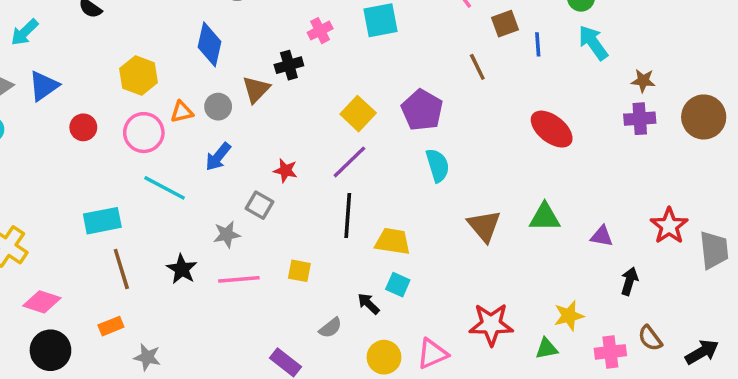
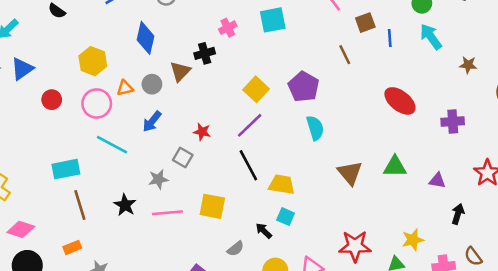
purple cross: (640, 119) -> (453, 121), moved
black line: (348, 215) -> (248, 165), turned -32
yellow square: (299, 271) -> (212, 206), size x1.5

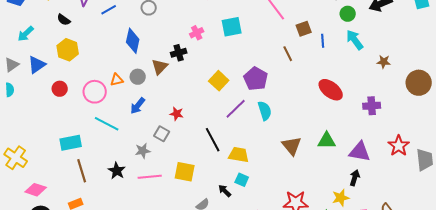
yellow hexagon: (93, 61) -> (68, 50), moved
purple line: (250, 125) -> (236, 109), moved
purple triangle: (437, 181) -> (360, 152), size x1.6
black arrow: (458, 214) -> (355, 178), moved

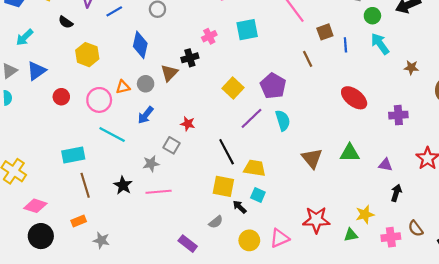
yellow hexagon: (68, 50) -> (87, 55), moved
purple triangle: (360, 152) -> (385, 165), size x0.6
yellow square: (185, 172) -> (223, 186), moved
black arrow: (355, 178) -> (396, 193), moved

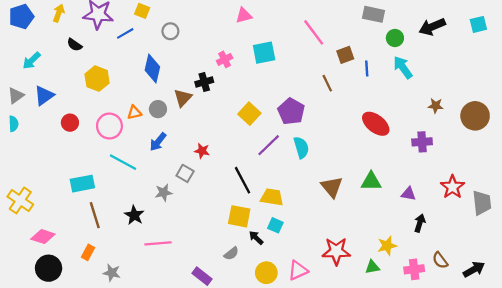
brown star: (411, 68) -> (436, 106), moved
pink line: (159, 192) -> (158, 243), moved
orange rectangle: (79, 221) -> (88, 252), turned -40

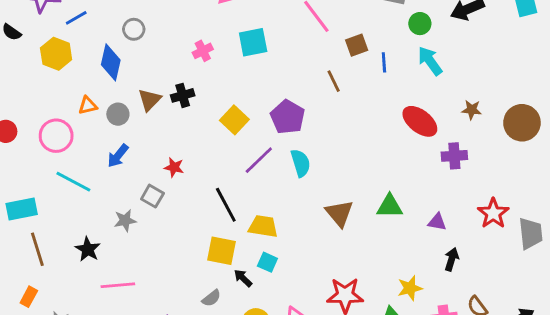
gray circle: (170, 31) -> (134, 29), moved
yellow hexagon: (97, 79) -> (56, 54), moved
black cross: (204, 82) -> (183, 95), moved
orange triangle: (134, 112) -> (88, 105), moved
red ellipse: (376, 124) -> (420, 121), moved

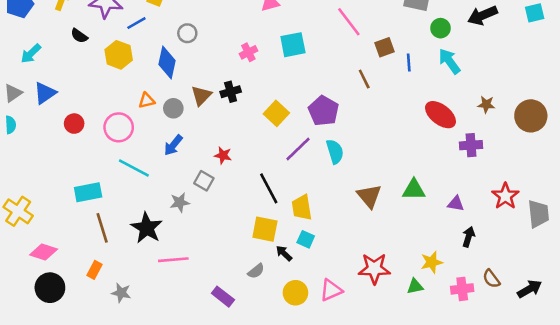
yellow trapezoid: (263, 226) -> (302, 208), turned -108
black star: (88, 249) -> (147, 228), size x1.4

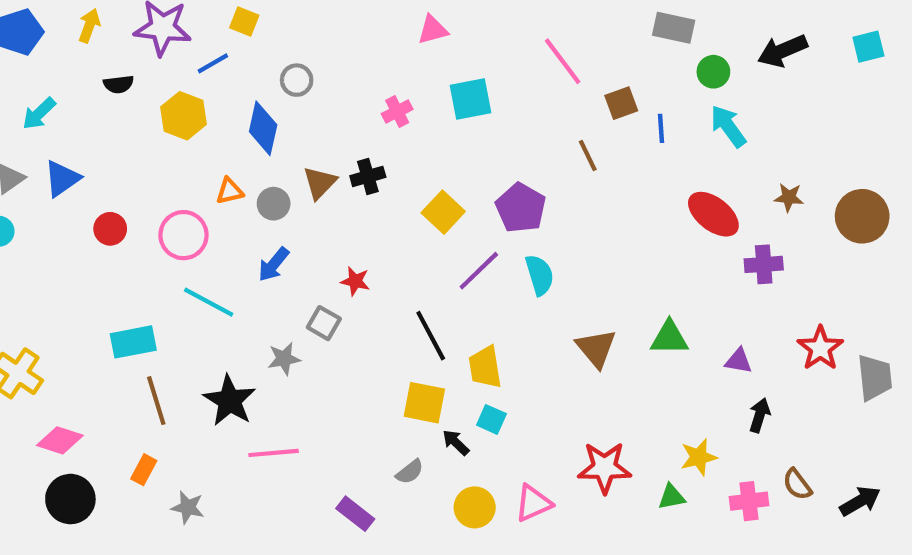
black semicircle: (79, 36) -> (119, 84), turned -42

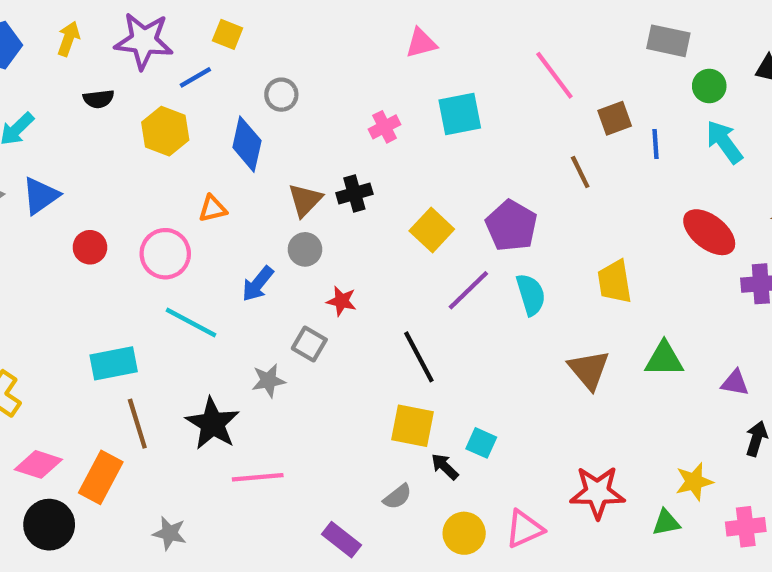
gray circle: (274, 204) -> (305, 249), moved
yellow trapezoid: (485, 367) -> (615, 282), moved
orange rectangle: (144, 470) -> (101, 477), moved, size x1.6

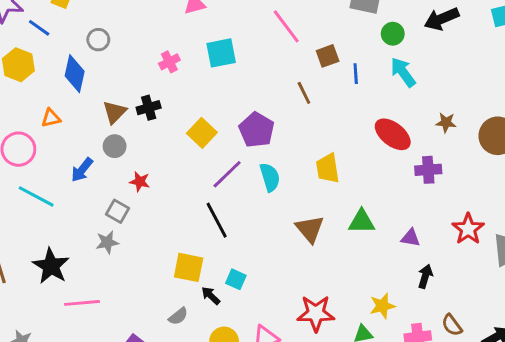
blue line: (195, 77) -> (39, 28), turned 65
black line: (419, 357) -> (217, 220), moved
gray star: (268, 381) -> (107, 242), moved

